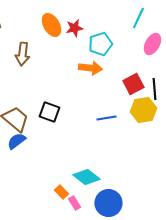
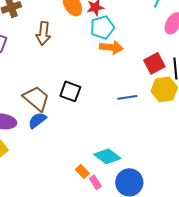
cyan pentagon: (100, 44) -> (102, 27), moved

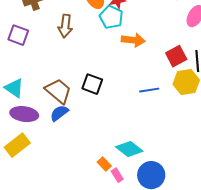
cyan pentagon: (102, 27) -> (111, 17), moved, turned -30

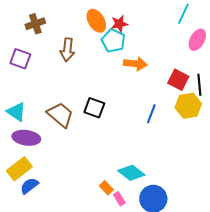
red square: (176, 56) -> (178, 80), turned -35
blue line: (149, 90) -> (151, 114), turned -60
blue semicircle: (59, 113) -> (29, 186), moved

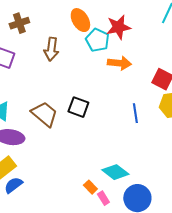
red star: (119, 24) -> (118, 27), moved, size x1.4
blue line: (151, 114) -> (135, 113), turned -30

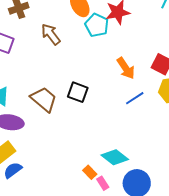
brown arrow: (51, 49) -> (51, 34), turned 135
orange arrow: (119, 63) -> (126, 68), moved, turned 50
blue line: (135, 113) -> (135, 98), turned 66

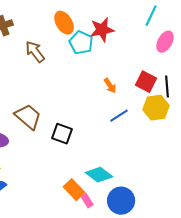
orange arrow: (126, 68) -> (110, 86), size x0.7
black square: (78, 92) -> (62, 134), moved
orange rectangle: (90, 172) -> (74, 190), size x1.5

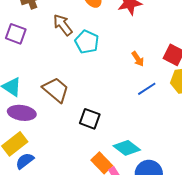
cyan pentagon: (81, 43) -> (87, 42), moved
black square: (62, 134) -> (90, 119), moved

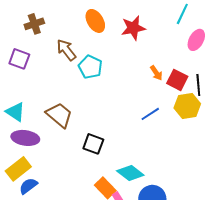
orange arrow: (138, 59) -> (156, 73), moved

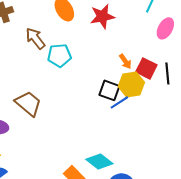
cyan pentagon: (90, 67) -> (59, 55), turned -30
yellow hexagon: (187, 106) -> (131, 84), moved
black square: (93, 144) -> (109, 90), moved

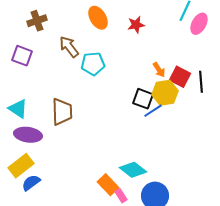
red star: (102, 16) -> (136, 25), size x0.7
pink ellipse: (165, 28) -> (199, 24), moved
brown trapezoid: (28, 103) -> (62, 112), turned 48

